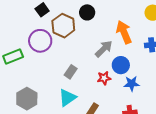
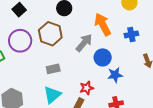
brown hexagon: (63, 26) -> (50, 34), moved
gray rectangle: (71, 72) -> (53, 69), turned 48
red star: (104, 78) -> (87, 88), moved

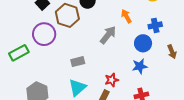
orange arrow: (103, 24) -> (126, 16), size x0.6
brown hexagon: (50, 34) -> (67, 15), moved
blue circle: (103, 57) -> (143, 43), moved

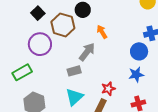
orange arrow: (126, 16) -> (102, 32), moved
gray arrow: (108, 35) -> (87, 52), moved
green rectangle: (19, 53) -> (22, 72), moved

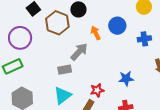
purple circle: (40, 44) -> (20, 38), moved
blue circle: (139, 51) -> (117, 26), moved

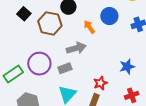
purple circle: (20, 38) -> (39, 64), moved
gray arrow: (79, 52) -> (76, 48), turned 42

